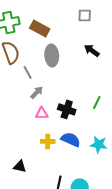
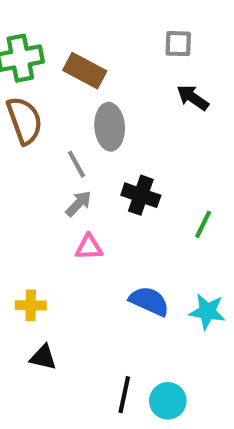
black arrow: (92, 50) -> (193, 98), moved
gray line: (28, 72) -> (76, 164), moved
black cross: (67, 109) -> (141, 195), moved
yellow cross: (48, 141) -> (31, 305), moved

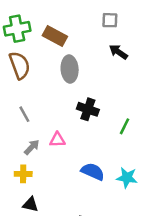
gray line: (76, 164) -> (24, 114), moved
gray arrow: (78, 204) -> (32, 147), moved

